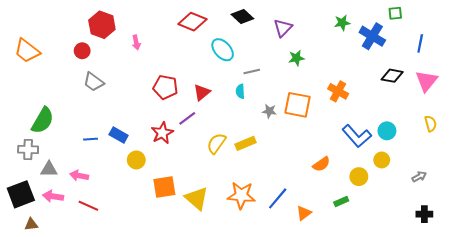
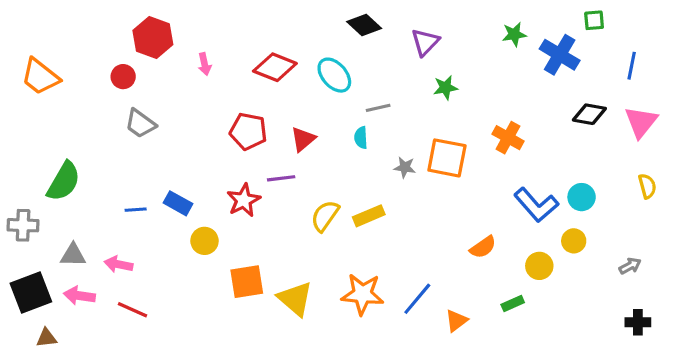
red diamond: (192, 22) -> (275, 67), moved
purple line: (187, 118) -> (281, 178), turned 30
gray cross: (28, 150) -> (23, 225), moved

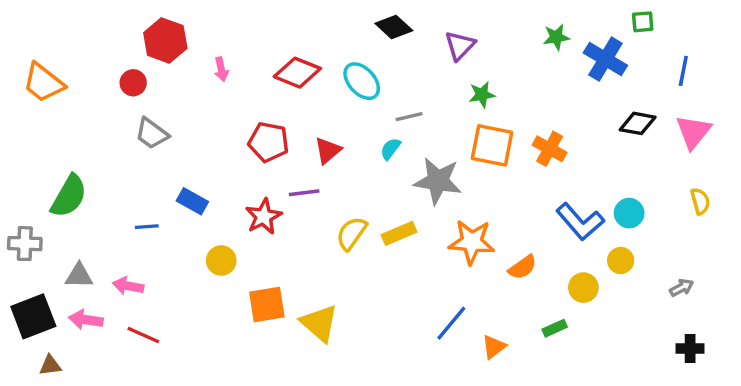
cyan semicircle: (361, 138) -> (390, 149), turned 40
orange square: (447, 158) -> (492, 145), moved
gray star: (405, 167) -> (438, 181), size x2.0
blue rectangle: (178, 203) -> (192, 201), moved
orange star: (363, 294) -> (472, 242), moved

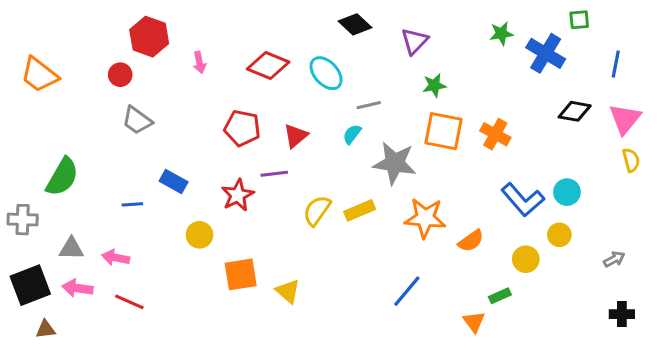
yellow semicircle: (700, 201) -> (631, 160), moved
yellow triangle: (319, 323) -> (288, 291), size x0.7
orange triangle: (494, 347) -> (474, 322), moved, turned -30

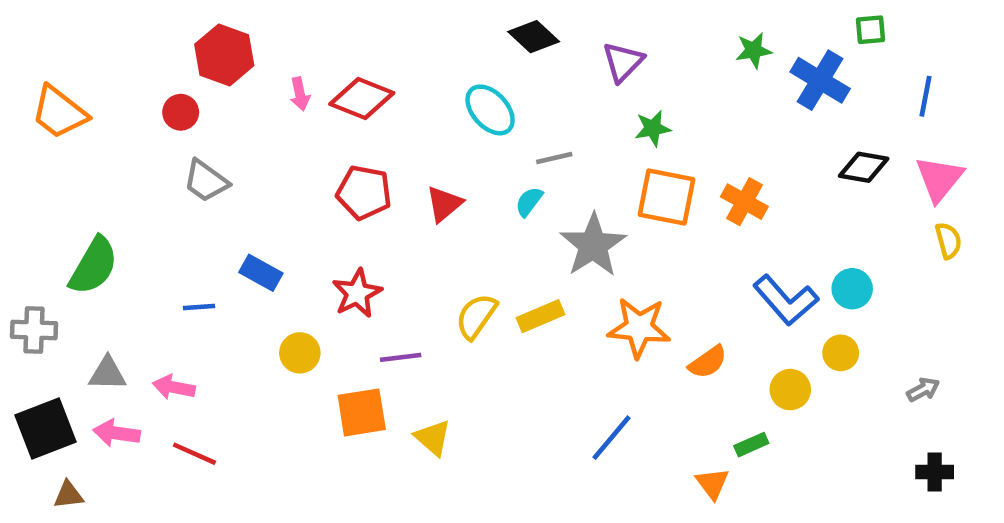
red diamond: (268, 66) -> (362, 98), moved
gray star: (395, 163) -> (593, 245), turned 30
purple line: (274, 174) -> (401, 357), moved

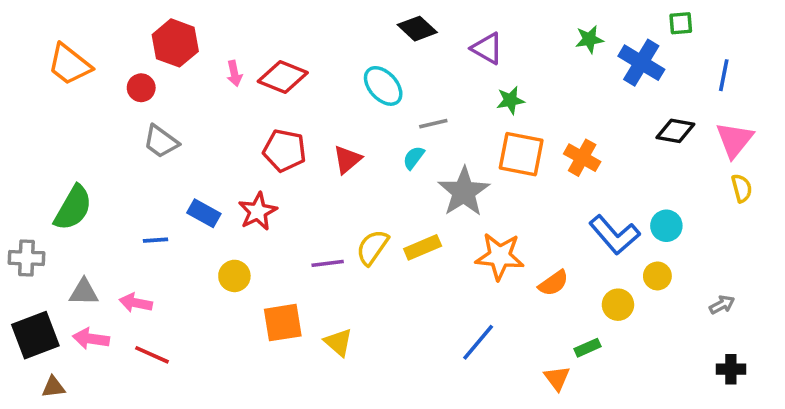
purple triangle: (623, 62) -> (487, 48), turned -44
orange trapezoid: (59, 112) -> (69, 64), moved
red star: (357, 293) -> (258, 211), moved
purple line: (401, 357) -> (328, 263), moved

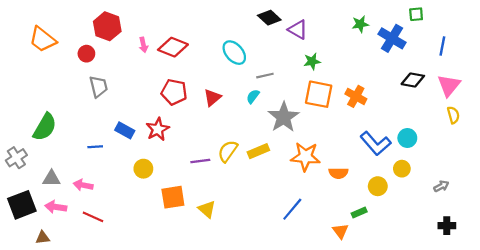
black diamond: (417, 29) -> (269, 18), moved
gray trapezoid: (161, 142) -> (98, 87), turned -140
gray cross: (26, 258) -> (16, 158), turned -35
orange semicircle: (553, 283) -> (338, 173), turned 36
brown triangle: (53, 387) -> (43, 238), moved

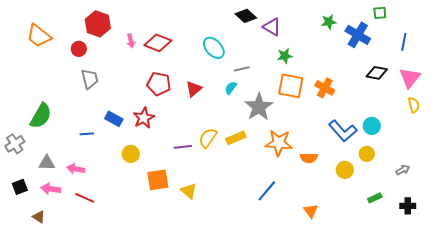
black square: (22, 205) -> (20, 187), size x0.6
green rectangle: (359, 212) -> (375, 198), moved
brown triangle: (43, 238) -> (39, 217), turned 40

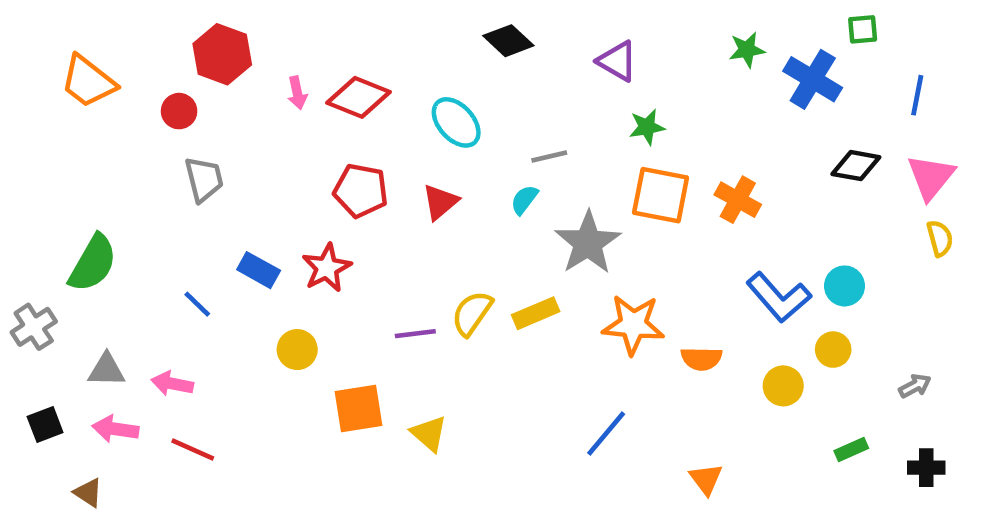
black diamond: (246, 16) -> (508, 41), moved
cyan ellipse: (214, 48) -> (456, 122), moved
blue line: (87, 134) -> (197, 304), turned 48

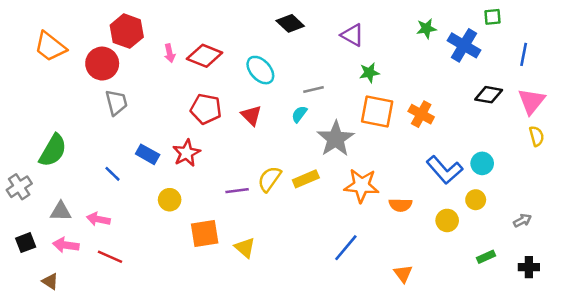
red circle: (179, 111) -> (102, 64), size x1.6
red triangle: (440, 202) -> (251, 115), turned -35

